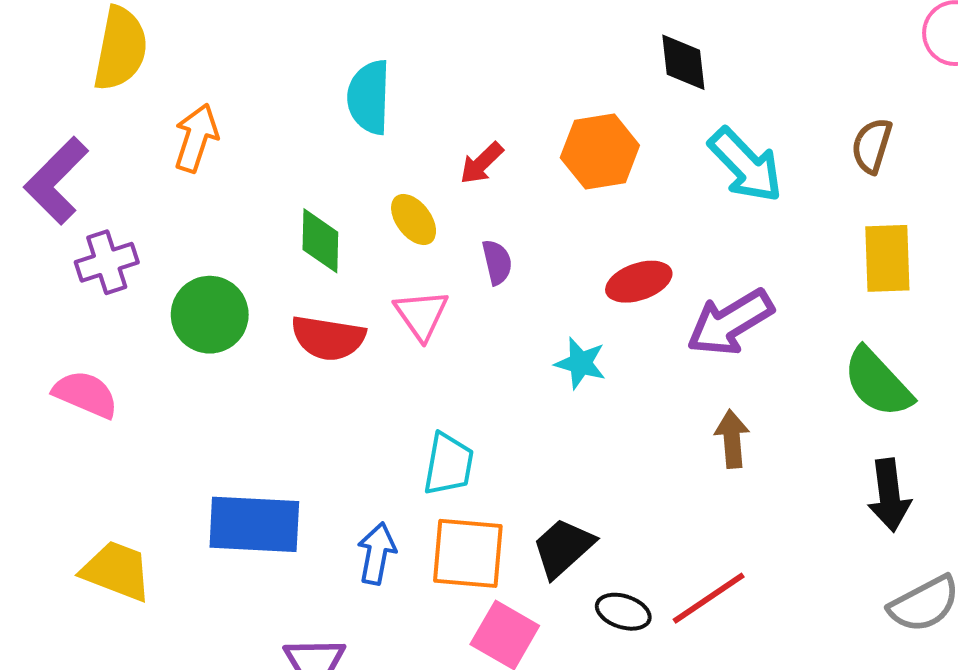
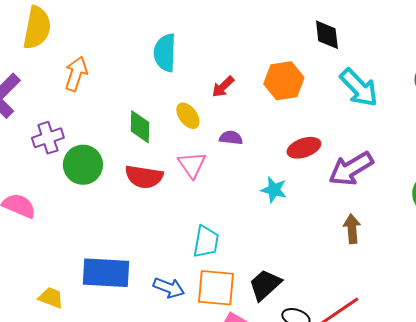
purple cross: (107, 262) -> (48, 138), moved
purple semicircle: (497, 262) -> (231, 138), turned -70
blue arrow: (377, 553) -> (169, 288), turned 100
yellow trapezoid: (117, 571) -> (51, 298), moved, size x0.7

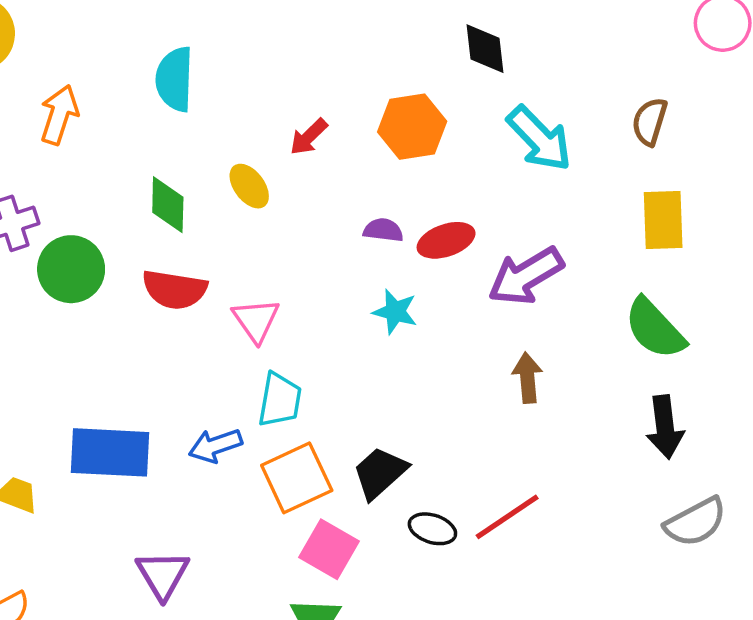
cyan semicircle: (165, 53) -> (175, 79), moved
purple semicircle: (231, 138) -> (383, 230), moved
pink triangle: (192, 165) -> (256, 320), moved
blue arrow: (169, 288) -> (215, 446), moved, turned 140
orange square: (216, 288) -> (297, 478), turned -30

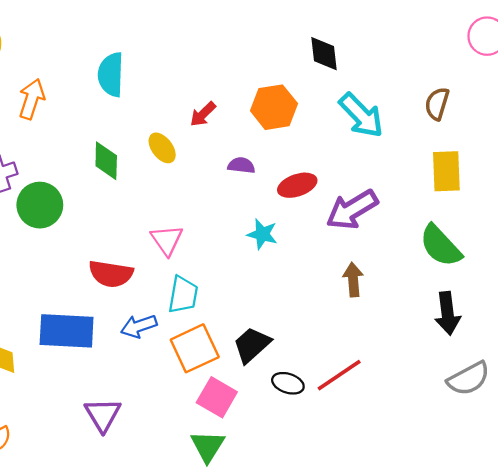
purple semicircle: (383, 230) -> (241, 165), moved
red semicircle: (175, 290) -> (111, 274), moved

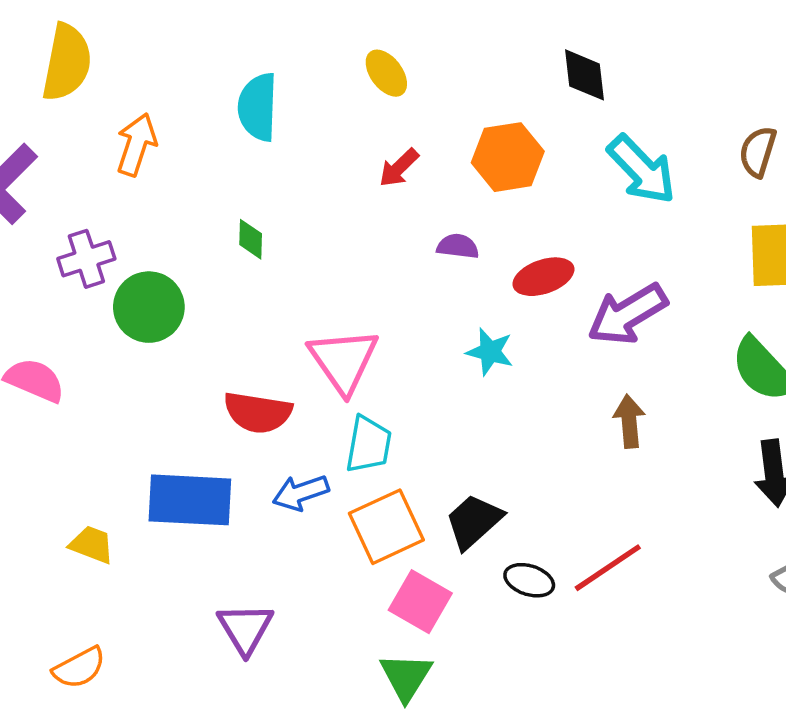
yellow ellipse: (162, 148) -> (386, 73), moved
green diamond: (106, 161) -> (251, 239), size x0.7
pink triangle: (167, 240) -> (343, 361), size x1.4

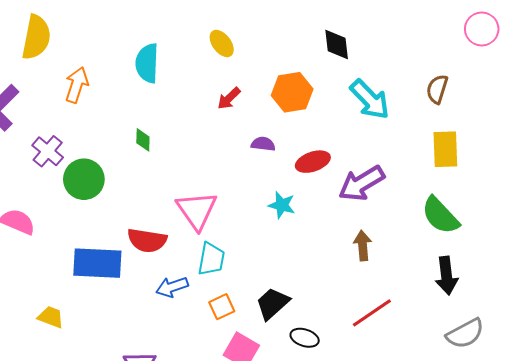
purple cross: (86, 259) -> (48, 151), turned -32
blue rectangle: (190, 500) -> (97, 263), moved
orange square: (386, 527) -> (222, 307), size x0.6
red line: (608, 568) -> (372, 313), moved

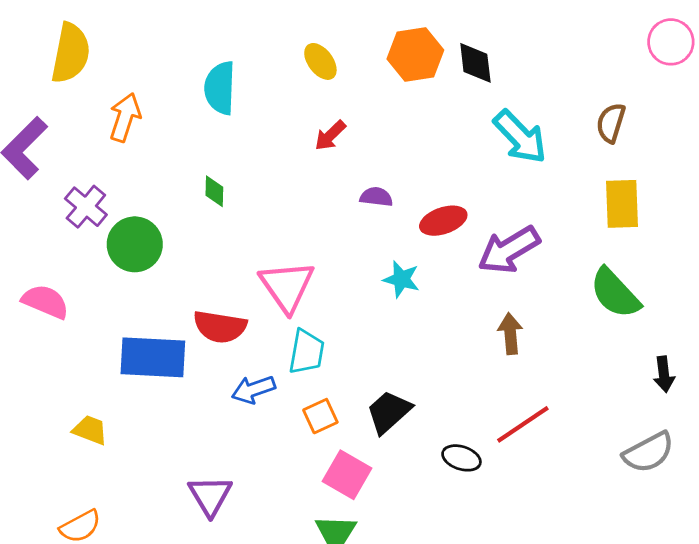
orange hexagon: (292, 92) -> (415, 54), moved
black arrow: (446, 276) -> (664, 374), moved, size x0.7
black ellipse: (305, 338) -> (461, 458), moved

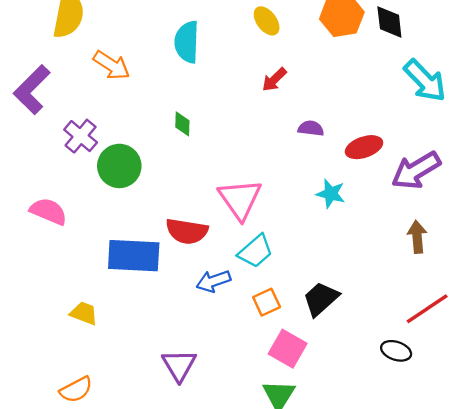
orange arrow: (125, 117) -> (112, 65), turned 105
cyan trapezoid: (306, 352) -> (255, 251), turned 39
black ellipse: (461, 458) -> (396, 351), moved

